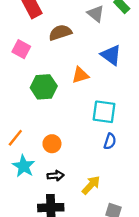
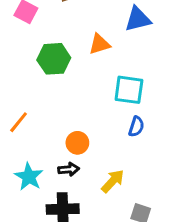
blue triangle: (111, 55) -> (138, 19), turned -50
orange circle: (52, 144) -> (77, 143), moved
cyan star: (24, 166) -> (29, 177), moved

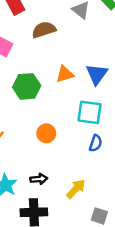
blue triangle: (138, 19) -> (97, 74), moved, turned -40
orange circle: (77, 143) -> (46, 133), moved

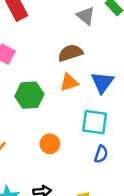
brown semicircle: (44, 30) -> (70, 53), moved

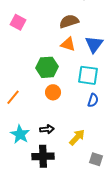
orange triangle: (69, 82) -> (68, 44), turned 35
green hexagon: (29, 95) -> (47, 67), moved

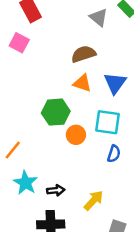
pink square: (18, 22) -> (19, 43), moved
orange circle: (53, 92) -> (76, 135), moved
cyan star: (20, 134) -> (25, 183), moved

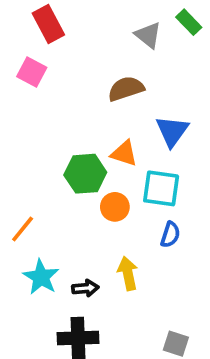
orange triangle: (82, 83) -> (124, 153), moved
yellow arrow: (94, 200) -> (128, 273), moved, turned -55

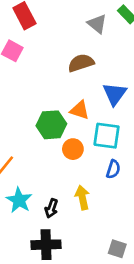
black arrow: (85, 288) -> (51, 208), turned 114

